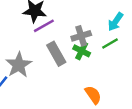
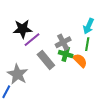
green line: (110, 44) -> (87, 44), turned -40
orange semicircle: (93, 95) -> (80, 60), moved

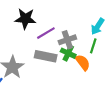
purple line: (32, 40) -> (46, 33), moved
gray rectangle: (46, 60) -> (46, 56), turned -48

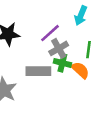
cyan arrow: (98, 26) -> (81, 16), moved
purple line: (46, 33) -> (50, 33), moved

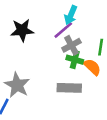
cyan arrow: (81, 16) -> (71, 15), moved
gray rectangle: (38, 71) -> (69, 88), moved

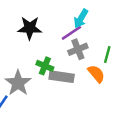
green cross: (75, 60) -> (45, 66), moved
gray rectangle: (69, 88) -> (62, 77), moved

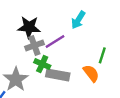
purple line: (71, 33) -> (55, 41), moved
gray cross: (78, 49) -> (34, 45), moved

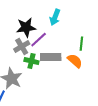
black star: (29, 27) -> (26, 27), moved
gray rectangle: (58, 75) -> (51, 57), moved

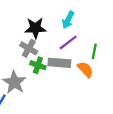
purple line: (39, 40) -> (68, 42), moved
gray cross: (22, 46) -> (29, 48), turned -35

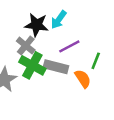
cyan arrow: (68, 20) -> (59, 20), moved
green cross: (38, 65) -> (32, 65), size x1.5

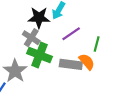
gray rectangle: (56, 67) -> (71, 64), moved

